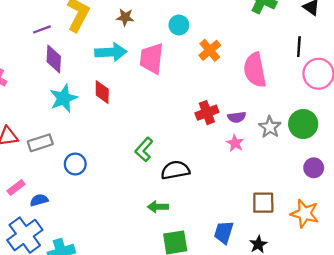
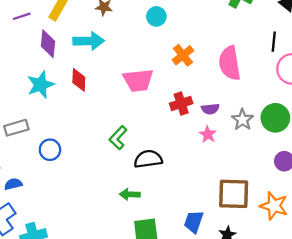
orange cross: (210, 50) -> (183, 55), moved
purple diamond: (54, 59) -> (48, 44), moved
pink trapezoid: (152, 59) -> (138, 80), moved, turned -104
brown square: (263, 203) -> (234, 194), size x1.4

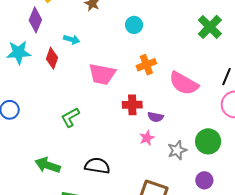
cyan arrow: (89, 41) -> (72, 39), moved, size x0.6
pink semicircle: (230, 63) -> (184, 83), turned -68
gray star: (242, 120) -> (177, 150), moved
black semicircle: (148, 159) -> (97, 166), moved
green arrow: (130, 194) -> (48, 165), moved, size x1.4

